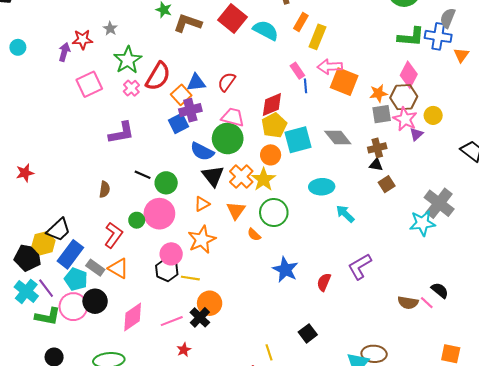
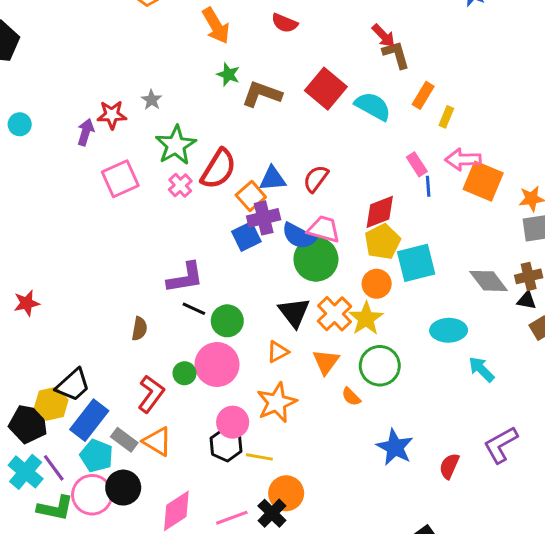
yellow rectangle: (317, 37) -> (446, 117), size x0.6
purple L-shape: (121, 133) -> (185, 278), moved
gray diamond: (338, 138) -> (488, 281), moved
blue semicircle: (202, 151) -> (299, 236), moved

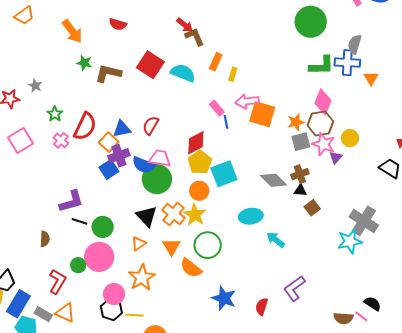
green star: (176, 145) -> (55, 114), size x0.6
orange semicircle: (351, 397) -> (191, 268), size x1.6

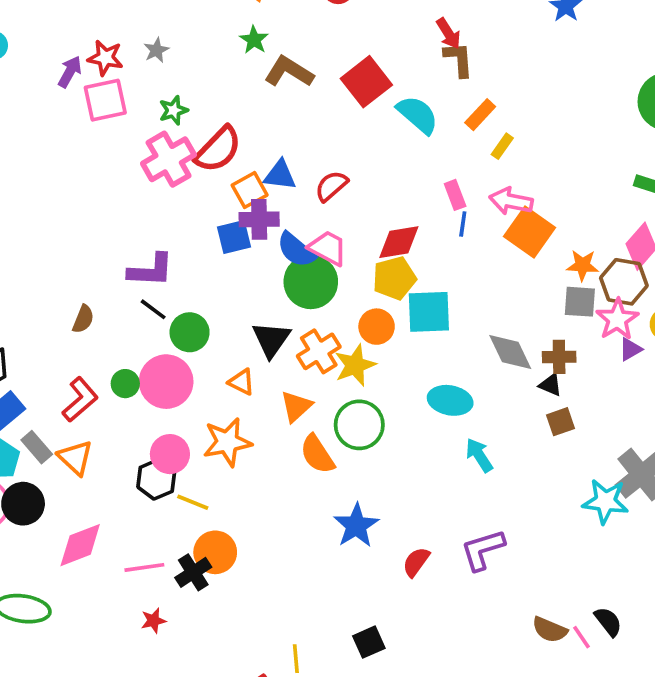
pink cross: (61, 140) -> (169, 159), size x1.8
pink square: (20, 141) -> (105, 100), moved
orange triangle: (139, 244) -> (242, 382), turned 42

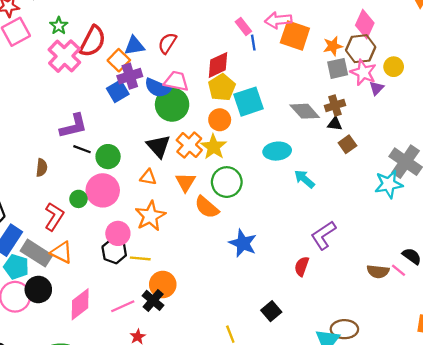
gray rectangle: (37, 447) -> (36, 253), size x1.5
red semicircle: (416, 562) -> (302, 266), moved

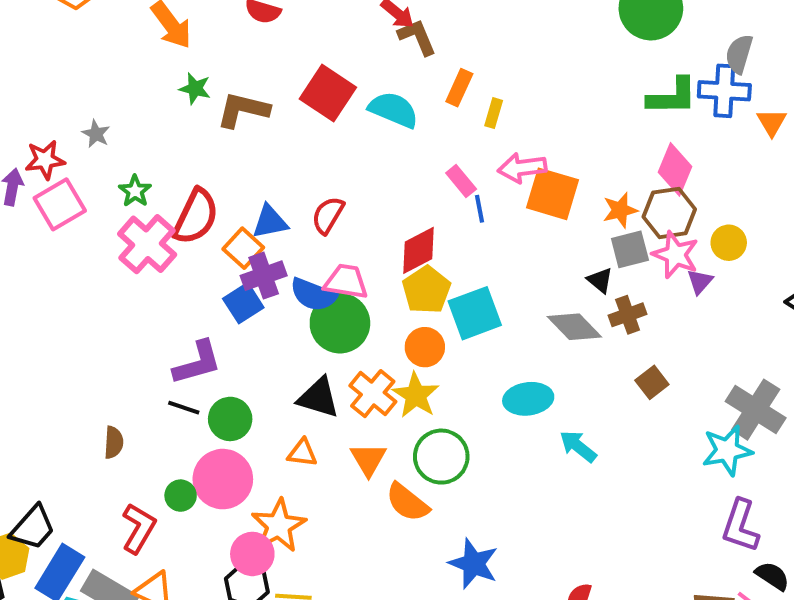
black triangle: (335, 124) -> (600, 280), moved, turned 35
purple L-shape: (74, 126) -> (197, 363), moved
black triangle: (158, 146) -> (318, 398), turned -30
orange star: (150, 216) -> (279, 526), moved
purple L-shape: (323, 235) -> (740, 526), moved, turned -36

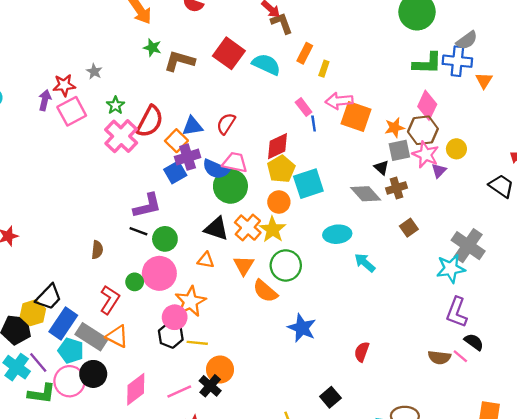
gray semicircle: (739, 54) -> (467, 40), turned -145

